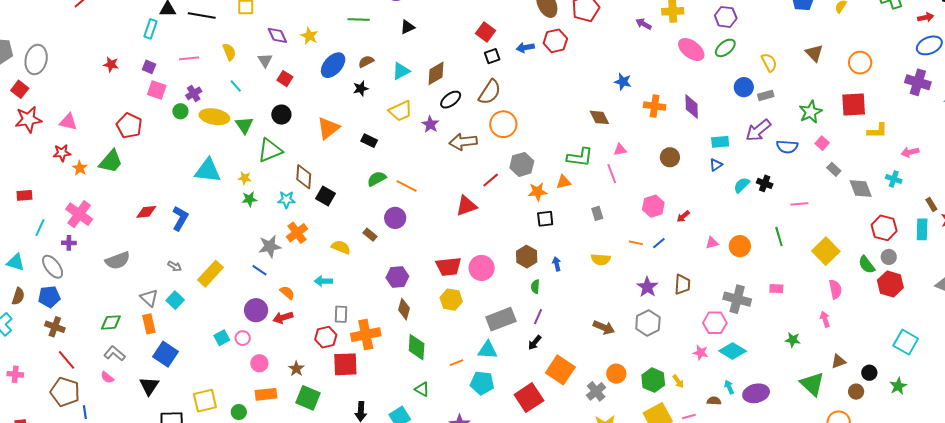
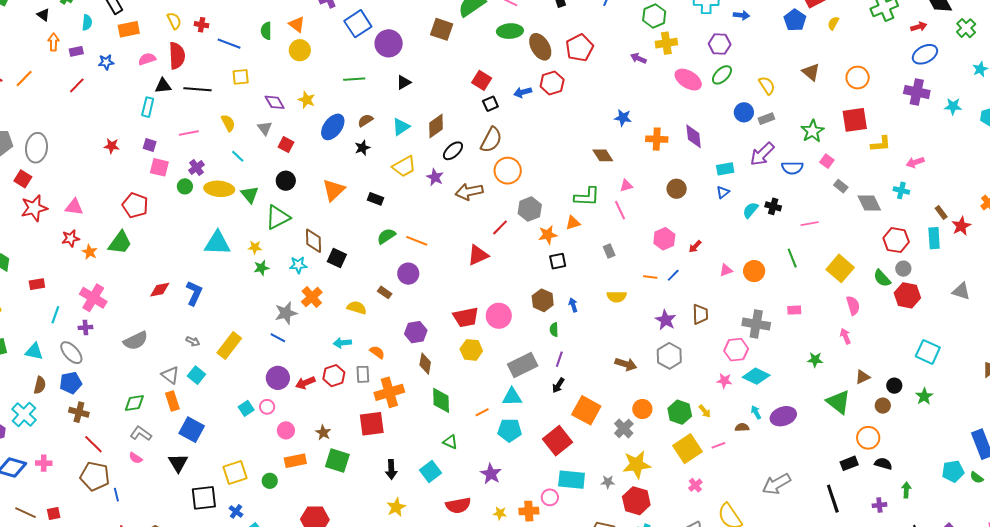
orange semicircle: (287, 293) -> (377, 352), moved
red hexagon: (326, 337) -> (334, 376), moved

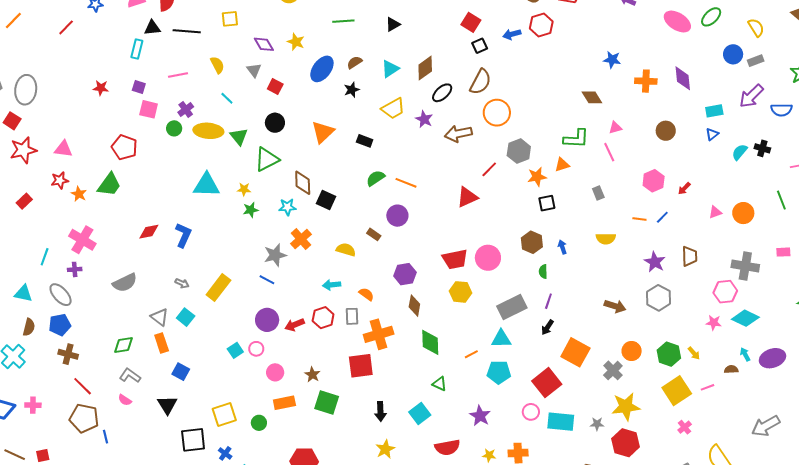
red rectangle: (37, 284) -> (24, 201), moved, turned -35
blue square: (192, 430) -> (181, 372), size x0.7
pink circle: (550, 497) -> (531, 412), moved

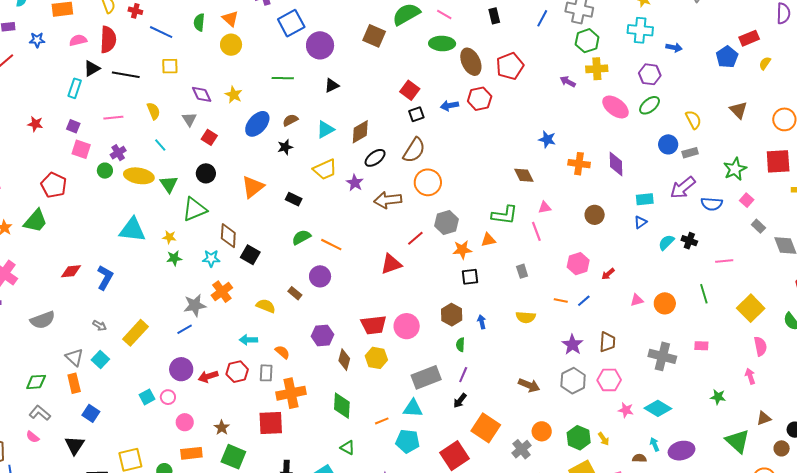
black triangle: (152, 28) -> (92, 68), turned -30
blue line: (267, 280) -> (185, 329), turned -63
pink hexagon: (725, 292) -> (609, 380), moved
brown diamond: (414, 306) -> (344, 360), moved

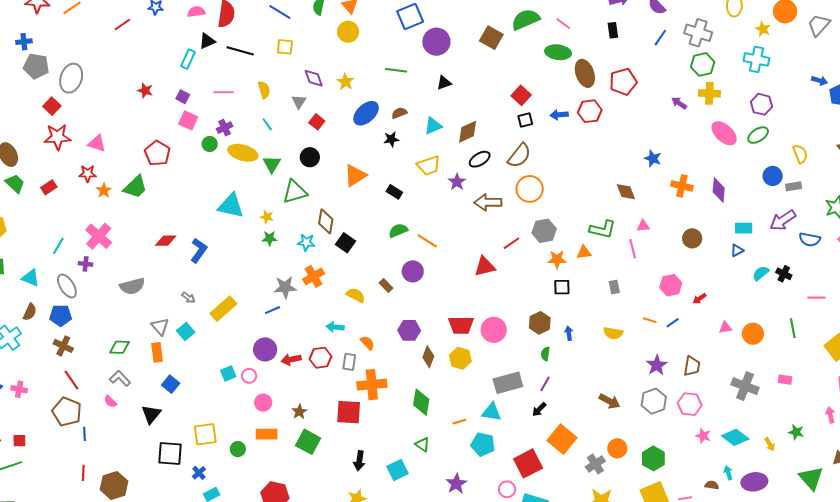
blue arrow: (674, 47) -> (820, 81), moved
yellow arrow: (604, 439) -> (770, 444), moved

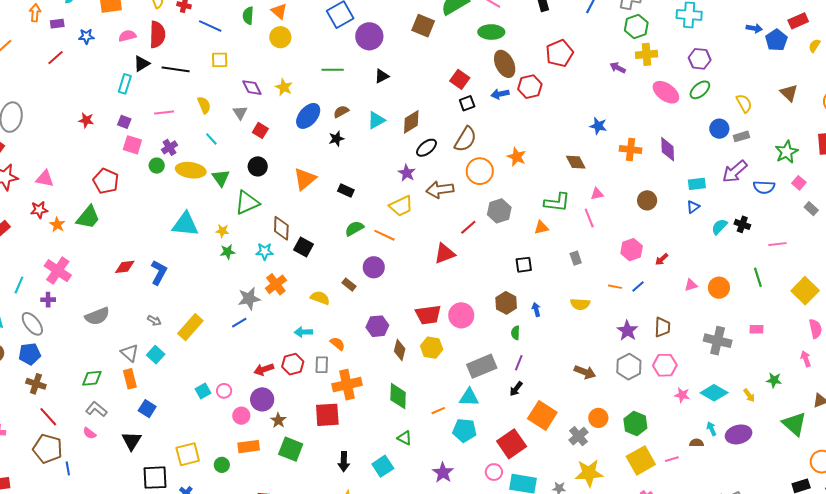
brown ellipse: (585, 73) -> (505, 64), moved
yellow trapezoid: (429, 166) -> (401, 206), moved
orange star: (557, 259) -> (517, 157), moved, turned 30
purple circle: (265, 349) -> (262, 399), moved

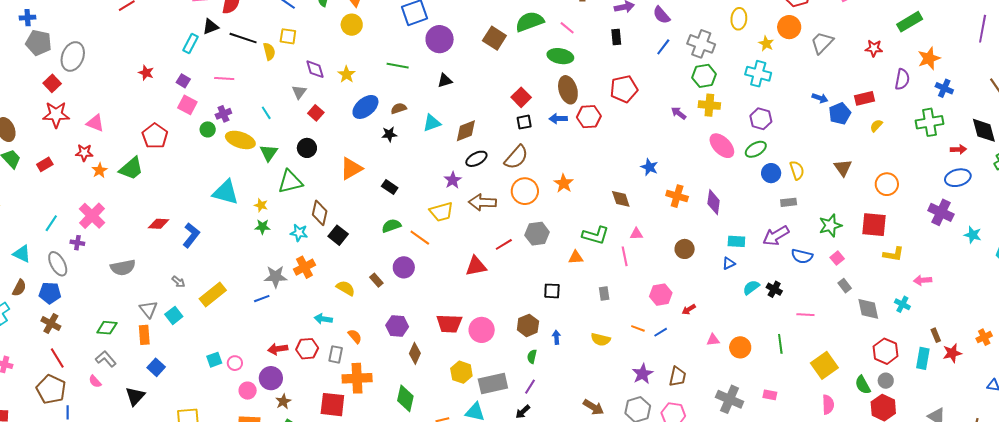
yellow semicircle: (204, 105) -> (269, 51), moved
blue circle: (719, 129) -> (771, 173), moved
yellow hexagon: (432, 348) -> (461, 372), moved

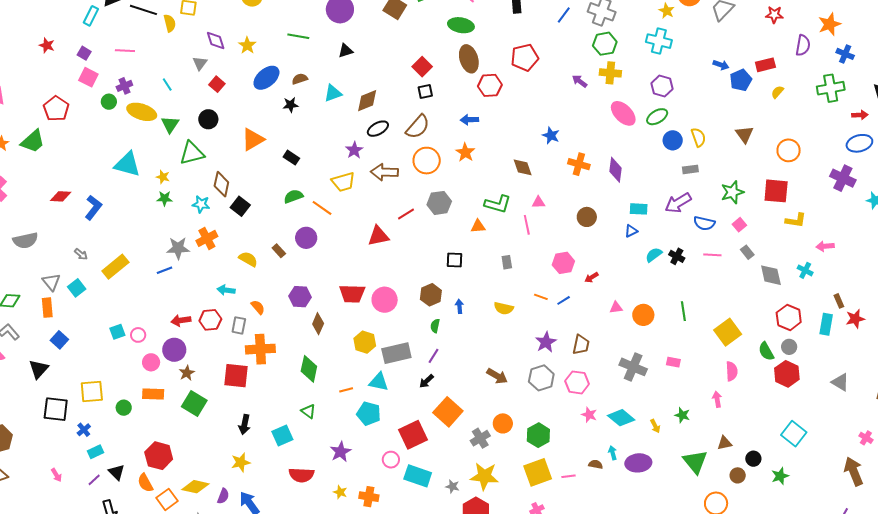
blue arrow: (558, 119) -> (469, 120), moved
pink line: (805, 315) -> (712, 255), moved

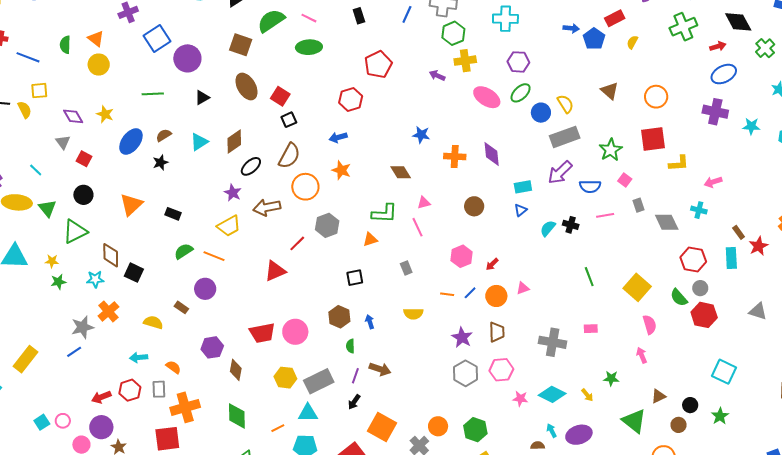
brown ellipse: (469, 59) -> (246, 87), moved
gray rectangle: (690, 169) -> (565, 137), size x1.8
gray rectangle: (747, 252) -> (638, 205), turned 32
orange circle: (643, 315) -> (496, 296), moved
brown arrow: (497, 376) -> (380, 369), moved

